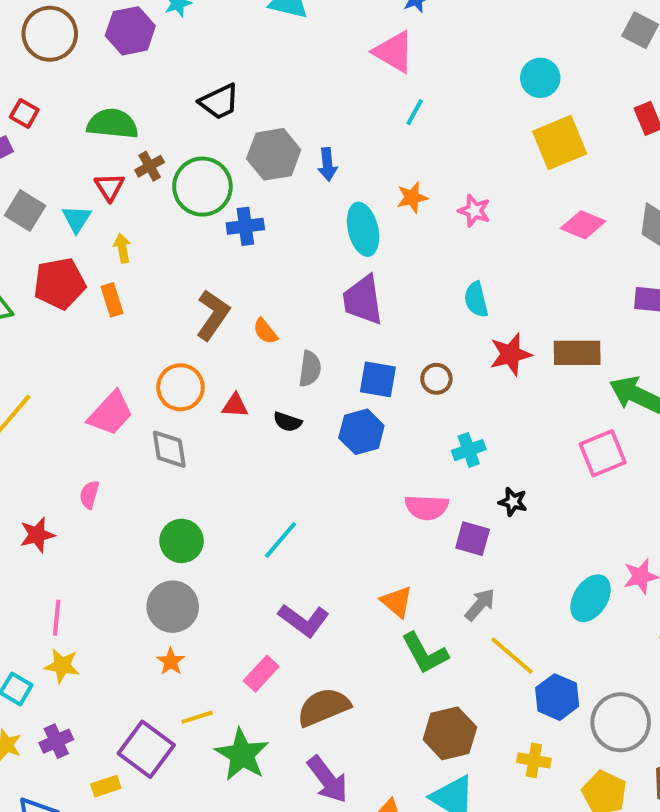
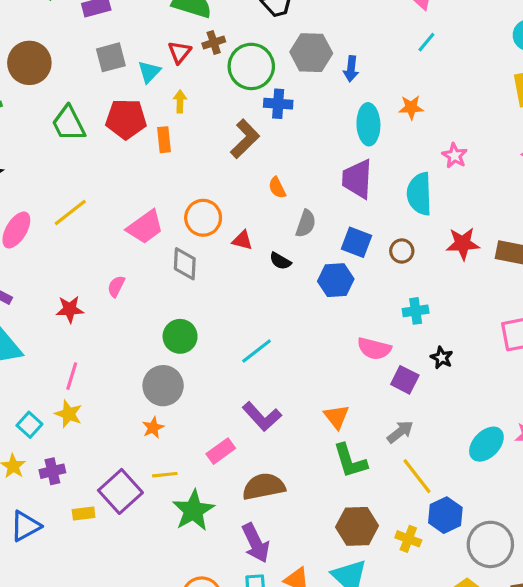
gray square: (25, 210) -> (111, 57), turned 32
pink star: (474, 211) -> (455, 156), moved
cyan semicircle: (476, 300) -> (419, 194), moved, size x1.5
brown L-shape: (213, 315) -> (245, 139), moved
yellow cross: (534, 760) -> (408, 539), moved

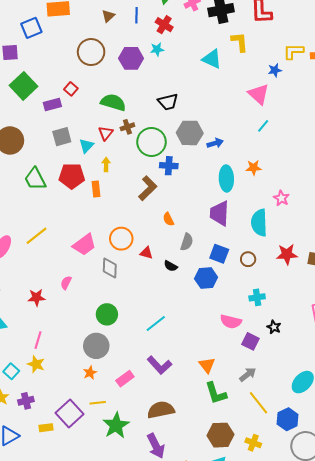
blue arrow: (351, 69) -> (215, 143), turned -112
pink rectangle: (221, 451) -> (125, 379), moved
blue hexagon: (445, 515) -> (288, 419), moved

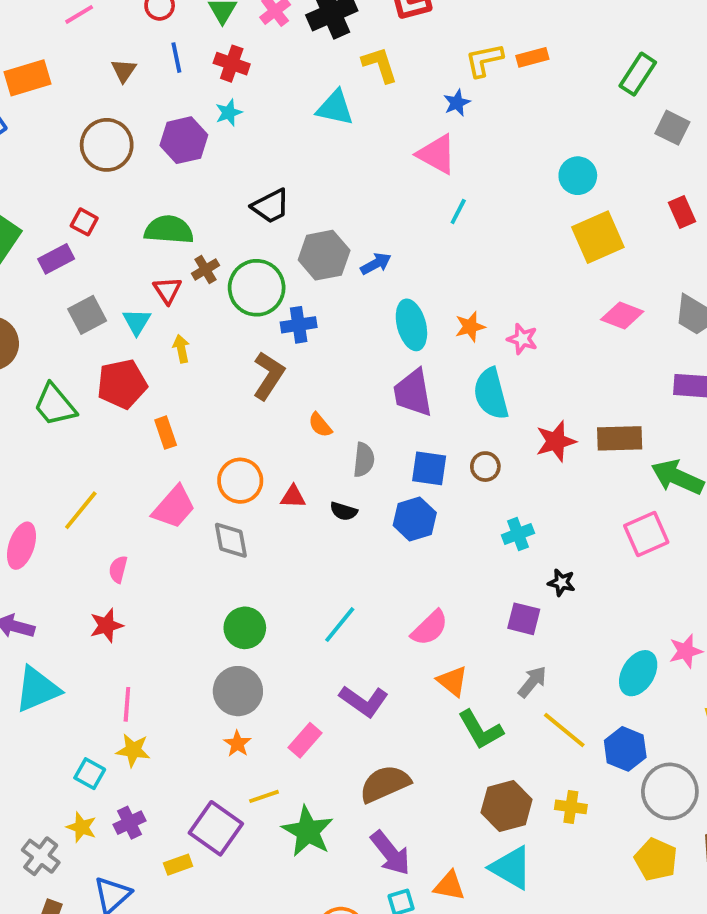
orange star: (254, 168) -> (470, 327), moved
orange rectangle: (96, 189) -> (166, 433), moved
pink semicircle: (66, 283) -> (118, 569), moved
pink semicircle: (231, 322) -> (430, 628), moved, turned -45

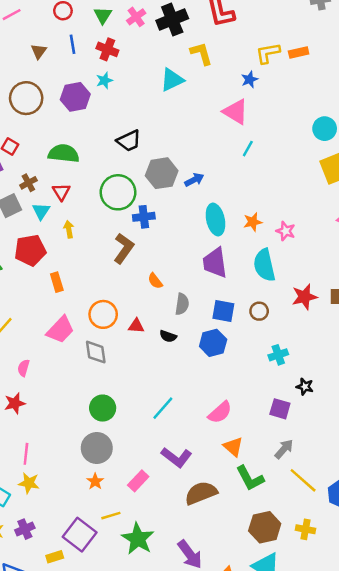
cyan triangle: (335, 108) -> (172, 80), turned -40
brown cross: (205, 269) -> (28, 183), moved
brown semicircle: (385, 784) -> (201, 493), moved

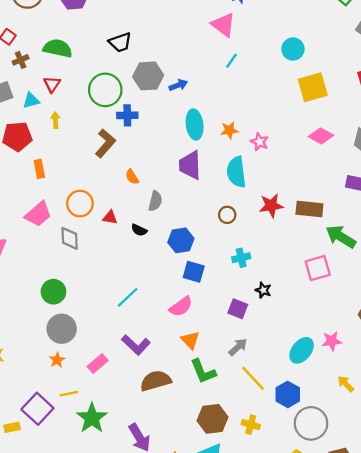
cyan circle: (325, 129) -> (293, 49), moved
brown cross: (28, 183) -> (21, 60), moved
cyan triangle: (41, 211) -> (31, 100), turned 36
blue square: (223, 311) -> (194, 272), moved
green circle: (103, 408) -> (53, 292), moved

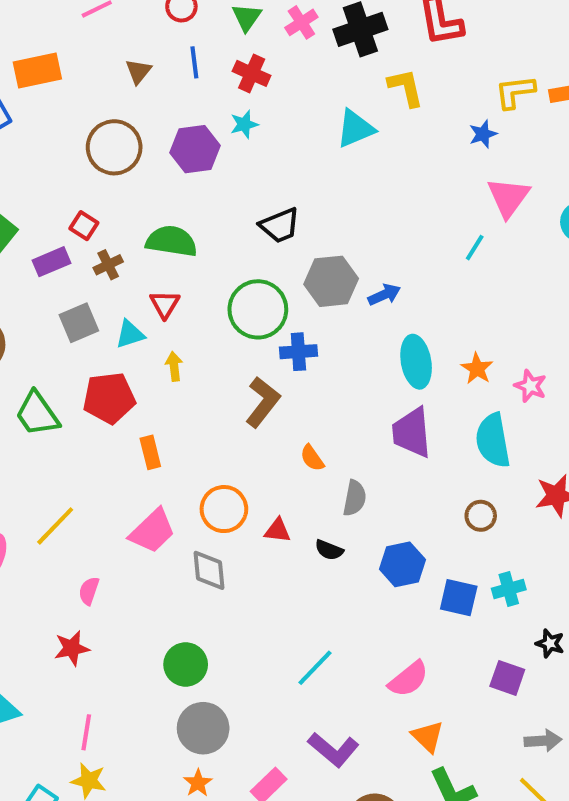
pink triangle: (223, 25) -> (508, 197), moved, turned 32
orange star: (229, 130) -> (477, 369), turned -30
blue square: (194, 272) -> (459, 598), moved
gray arrow: (238, 347) -> (543, 741), moved, turned 42

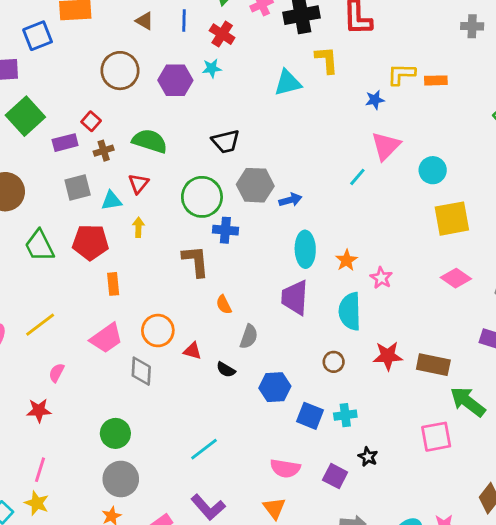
brown triangle: (138, 71) -> (145, 21), turned -48
brown L-shape: (263, 402) -> (196, 261), turned -52
pink semicircle: (408, 679) -> (285, 468), moved, turned 40

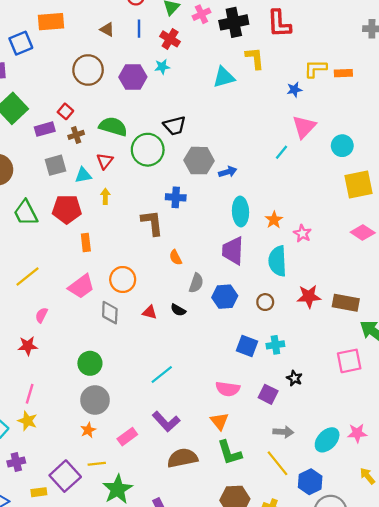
green circle: (202, 197) -> (148, 150), moved
red triangle: (192, 351) -> (150, 312), moved
blue hexagon: (275, 387) -> (225, 297), moved

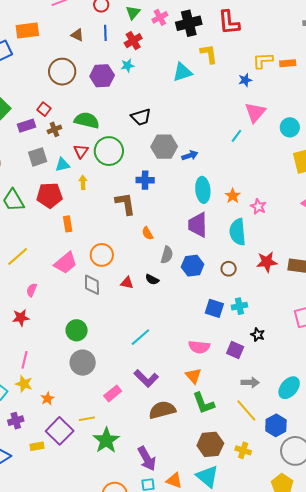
red cross: (170, 39) -> (133, 41), turned 30
green circle: (148, 150) -> (109, 151), moved
orange star: (88, 430) -> (47, 399), moved

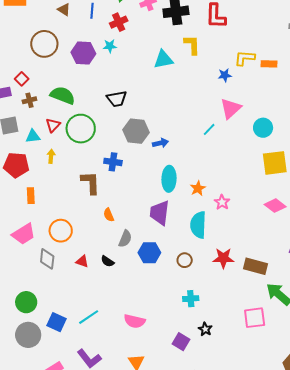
blue square: (214, 308) -> (56, 322), moved
pink semicircle: (199, 347) -> (135, 321), moved

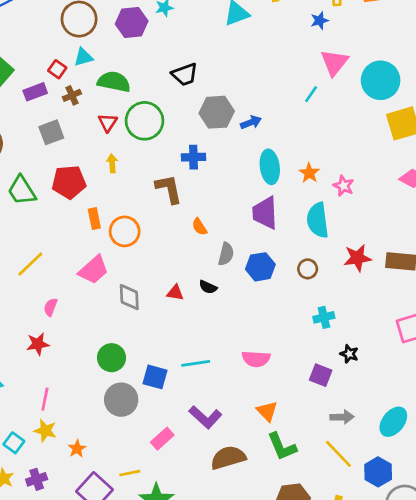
cyan circle: (263, 128) -> (381, 80), size x1.5
cyan triangle: (33, 136) -> (83, 57), moved
orange circle: (61, 231) -> (125, 231), moved
cyan line: (89, 317) -> (196, 363), turned 35

